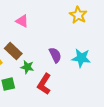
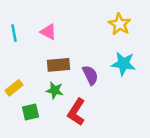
brown rectangle: (13, 51) -> (59, 65), moved, turned -48
cyan star: (81, 58) -> (123, 64), moved

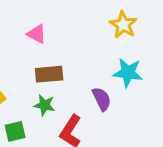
purple semicircle: (90, 75) -> (102, 99), moved

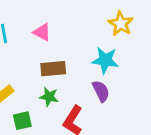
cyan star: (128, 73) -> (105, 60), moved

